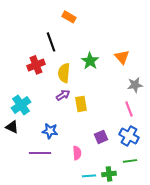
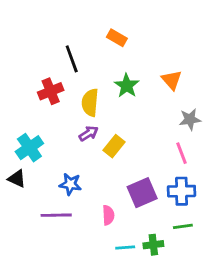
orange rectangle: (69, 17) -> (117, 38), moved
yellow rectangle: (81, 104) -> (114, 146), turned 49
blue cross: (129, 136) -> (182, 191), turned -30
purple square: (101, 137) -> (142, 193), size x1.5

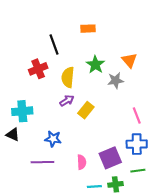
orange rectangle: (117, 38) -> (88, 29), turned -32
gray star: (190, 119) -> (116, 80), moved
cyan cross: (29, 148) -> (22, 111), turned 30
purple square: (142, 193) -> (110, 158), moved

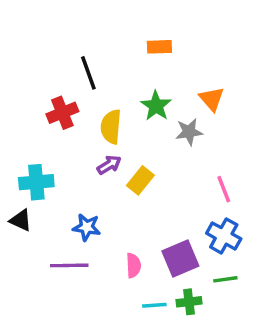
orange rectangle: (88, 29) -> (159, 47), moved
blue cross: (137, 144) -> (224, 236), turned 30

